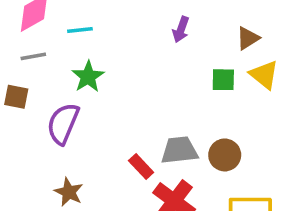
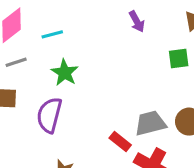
purple arrow: (181, 29) -> (137, 22), turned -40

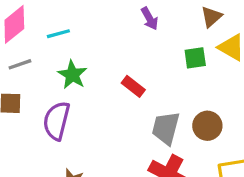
gray trapezoid: (150, 123) -> (166, 128), turned -60
red rectangle: (120, 142) -> (133, 86), moved

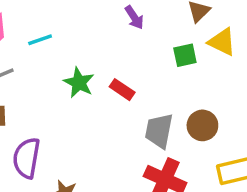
green star: (72, 75) -> (79, 83), moved
purple semicircle: (57, 121) -> (27, 158), moved

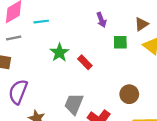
green square: (185, 55) -> (120, 42), moved
gray trapezoid: (159, 131) -> (74, 104), moved

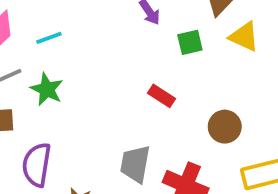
green star: (59, 53) -> (47, 89), moved
red rectangle: (85, 62) -> (162, 96), moved

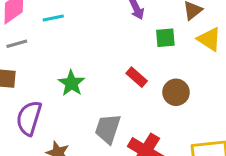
green star: (47, 89) -> (71, 83), moved
brown circle: (225, 127) -> (176, 92), moved

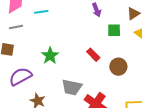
purple semicircle: (29, 118) -> (20, 76), turned 40
gray trapezoid: (108, 129) -> (72, 87), turned -100

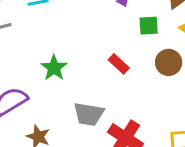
brown circle: (118, 67) -> (169, 62), moved

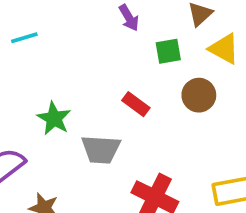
gray trapezoid: (89, 114) -> (101, 149), moved

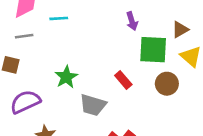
green square: (168, 51) -> (153, 50), size x1.6

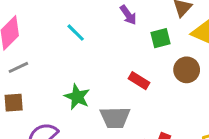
cyan line: (59, 18) -> (76, 33), moved, turned 66
green square: (153, 50) -> (160, 38), size x0.6

